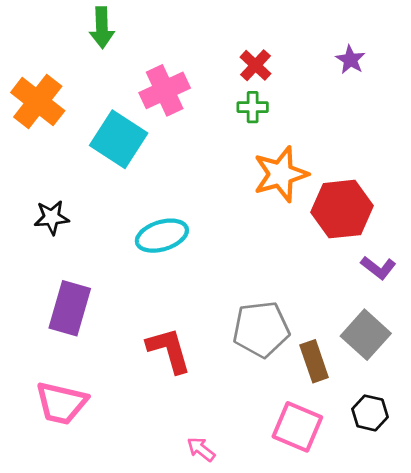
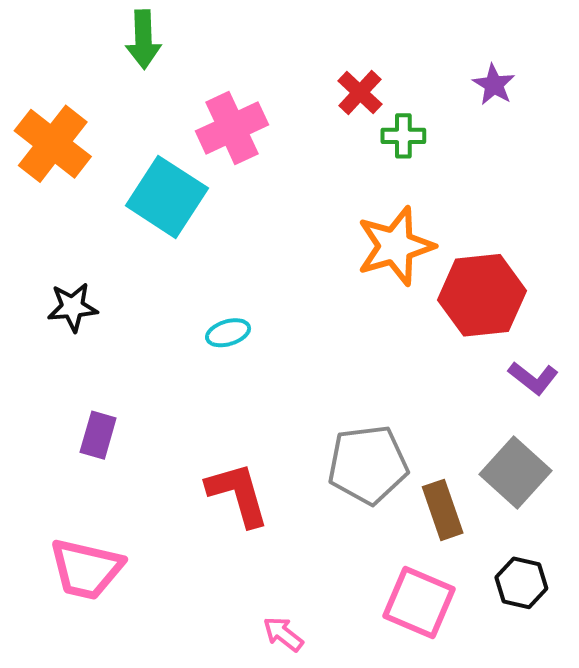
green cross: (253, 107) -> (403, 136), moved
cyan ellipse: (162, 236) -> (228, 333), size x0.6
purple rectangle: (70, 308) -> (98, 435), size x0.6

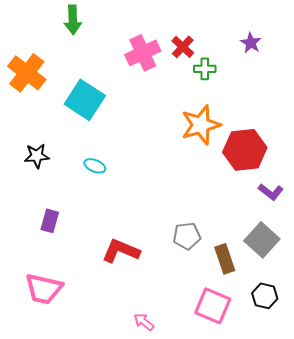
pink cross: (232, 128) -> (143, 53), moved
cyan ellipse: (228, 333) -> (95, 166), moved, turned 40
gray pentagon: (368, 465) -> (187, 236), size x0.7
red L-shape: (238, 494) -> (121, 251), turned -51

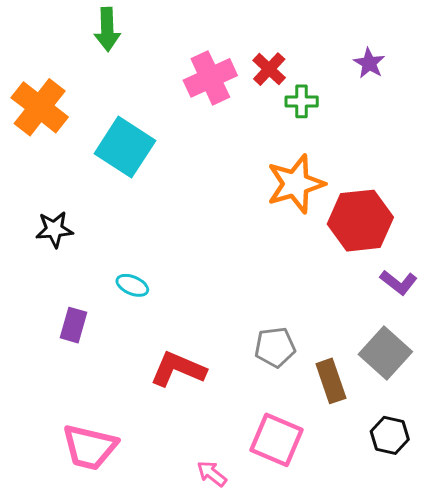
cyan ellipse: (95, 166) -> (132, 285), moved
pink trapezoid: (44, 289) -> (90, 447), moved
pink square: (213, 306) -> (276, 440), moved

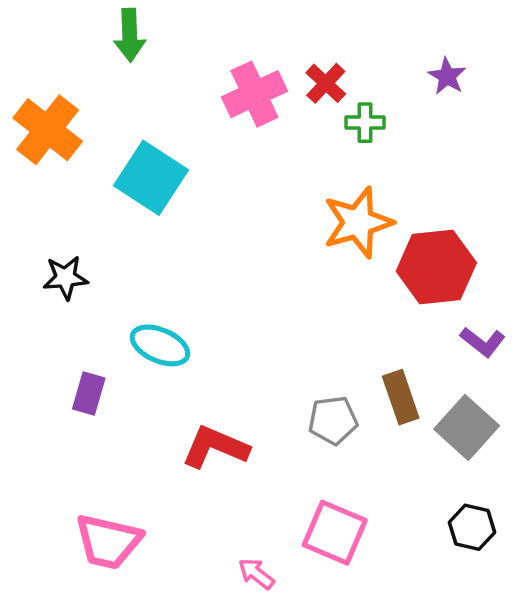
cyan ellipse: (132, 285) -> (160, 345), size x1.5
brown rectangle: (331, 381) -> (401, 397), moved

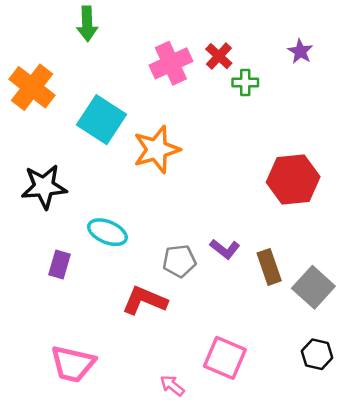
orange star: (358, 222) -> (157, 150), moved
black star: (65, 278) -> (44, 187), size x1.5
purple L-shape: (483, 342) -> (225, 249), moved
gray pentagon: (333, 420) -> (179, 261), moved

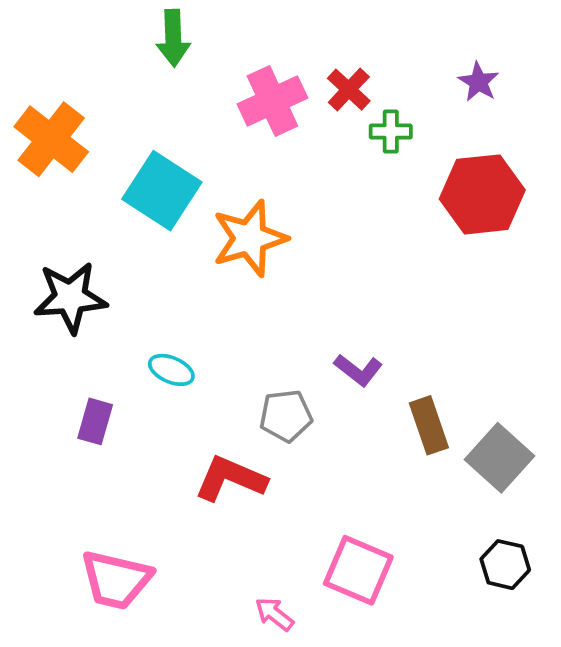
green arrow: (87, 24) -> (173, 38), moved
red hexagon: (293, 179) -> (482, 194), moved
cyan ellipse: (107, 232) -> (171, 370), size x0.7
purple L-shape: (225, 249) -> (358, 370), moved

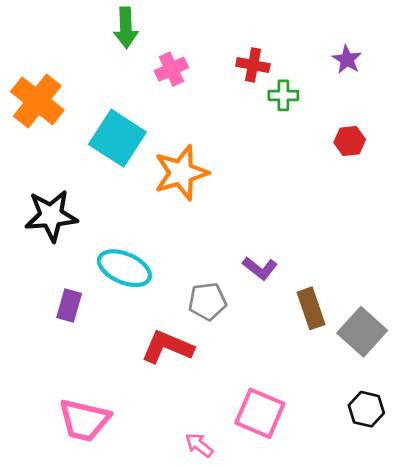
red cross: (349, 90) -> (253, 65), turned -32
pink cross: (272, 101) -> (171, 69), moved, size x0.7
red hexagon: (482, 194) -> (350, 141), size x0.5
cyan ellipse: (171, 370) -> (124, 268), size x1.6

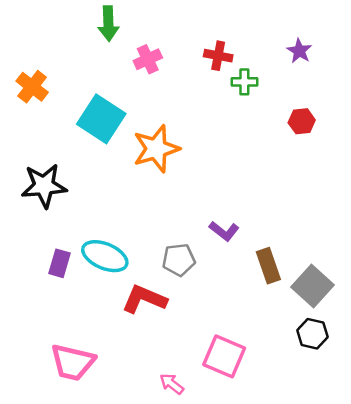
orange cross: (37, 101) -> (32, 87), size x0.7
cyan ellipse: (124, 268) -> (105, 256), moved
black hexagon: (366, 409) -> (312, 334), moved

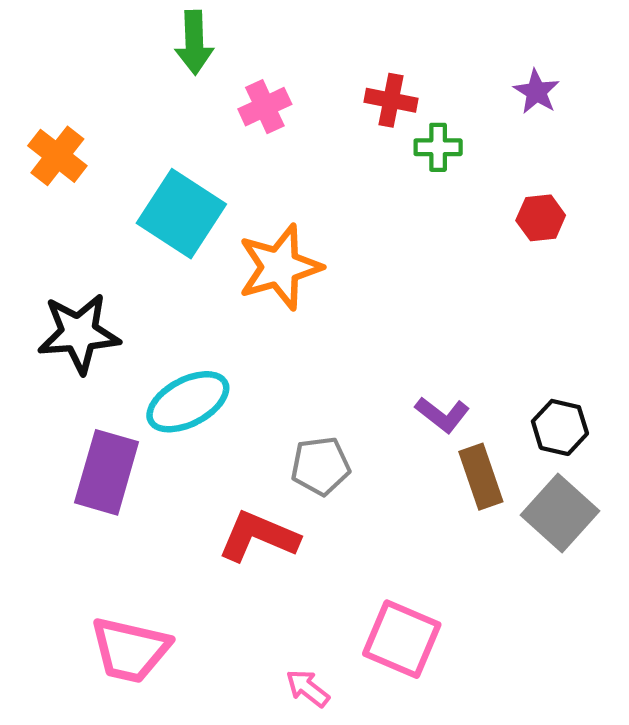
purple L-shape: (224, 231) -> (442, 415), moved
cyan ellipse: (105, 256) -> (188, 402), moved, turned -51
purple rectangle: (60, 263) -> (107, 472), size x1.6
black hexagon: (312, 334) -> (560, 427), moved

